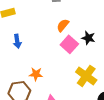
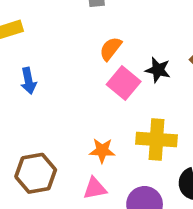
orange star: (36, 74) -> (102, 151), moved
yellow cross: (86, 76) -> (157, 139), turned -30

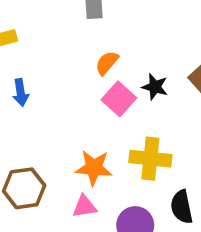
orange star: (102, 151) -> (94, 168), size x1.4

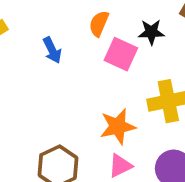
blue arrow: (21, 93) -> (52, 50), moved

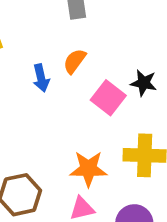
orange semicircle: (99, 24) -> (75, 61), moved

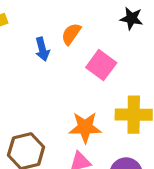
black star: (144, 83) -> (131, 18), moved

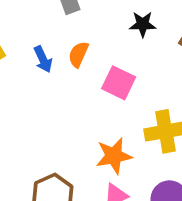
blue arrow: (42, 49) -> (43, 59), moved

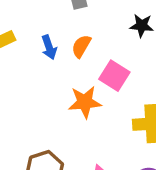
orange star: (114, 156) -> (85, 102), moved

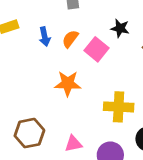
pink square: (114, 76) -> (96, 49), moved

